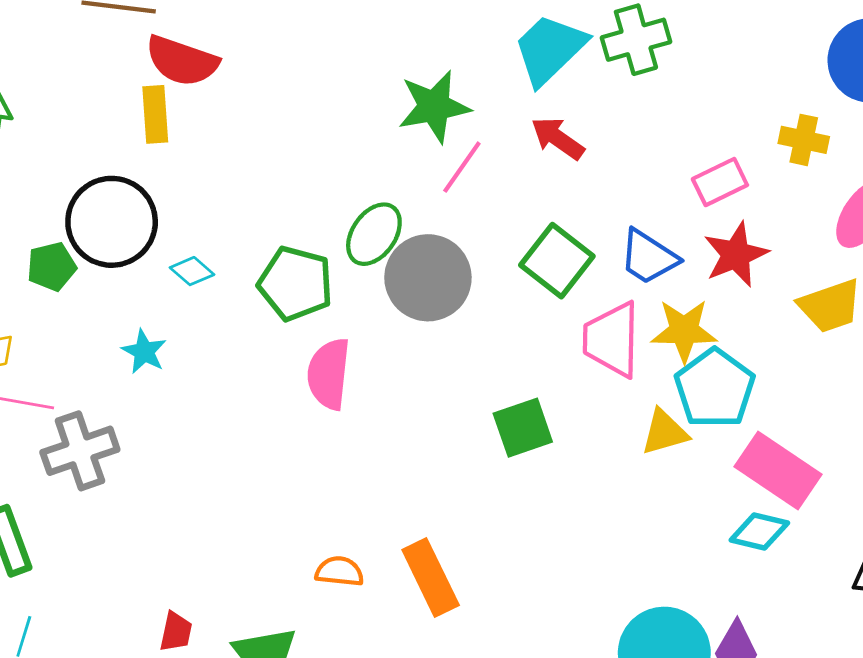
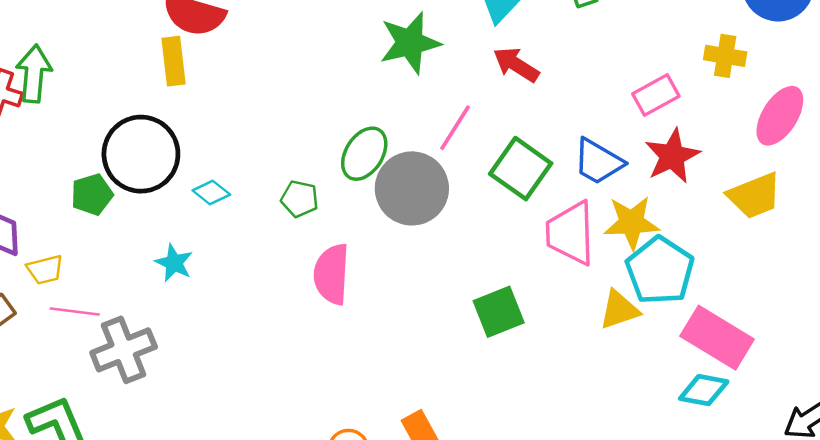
pink line: (462, 167) -> (455, 128), moved
green pentagon: (295, 283) -> (300, 199), size x0.6

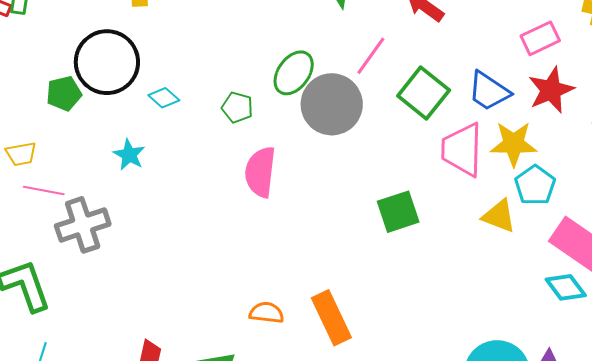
cyan pentagon: (660, 271) -> (535, 185), size x0.7
yellow triangle: (619, 310) -> (499, 216), turned 36
cyan diamond: (704, 390) -> (566, 287), turned 39

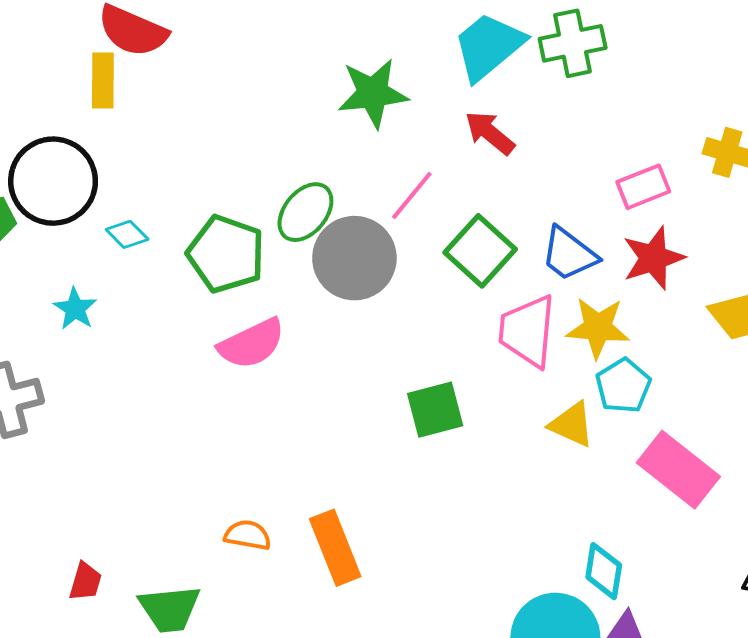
green pentagon: (237, 107) -> (226, 254), size x1.8
pink semicircle: (260, 172) -> (252, 344), turned -126
cyan diamond: (566, 287) -> (604, 571), moved, turned 42

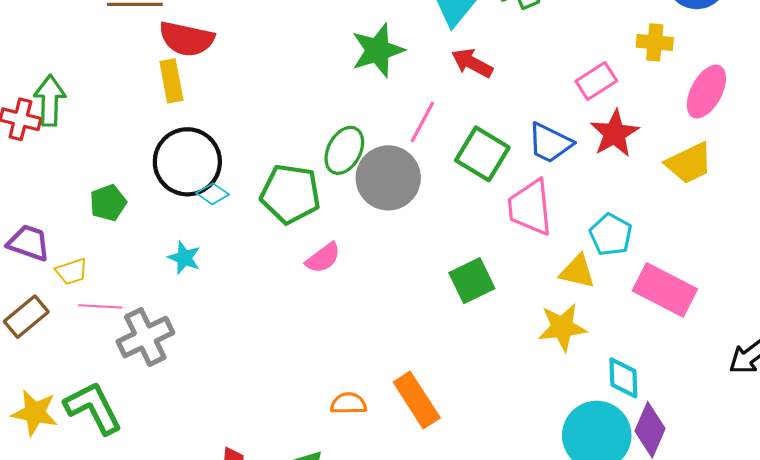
black circle: (53, 181) -> (187, 162), moved
yellow star: (598, 328) -> (562, 327), moved
pink semicircle: (252, 344) -> (323, 258), size x0.7

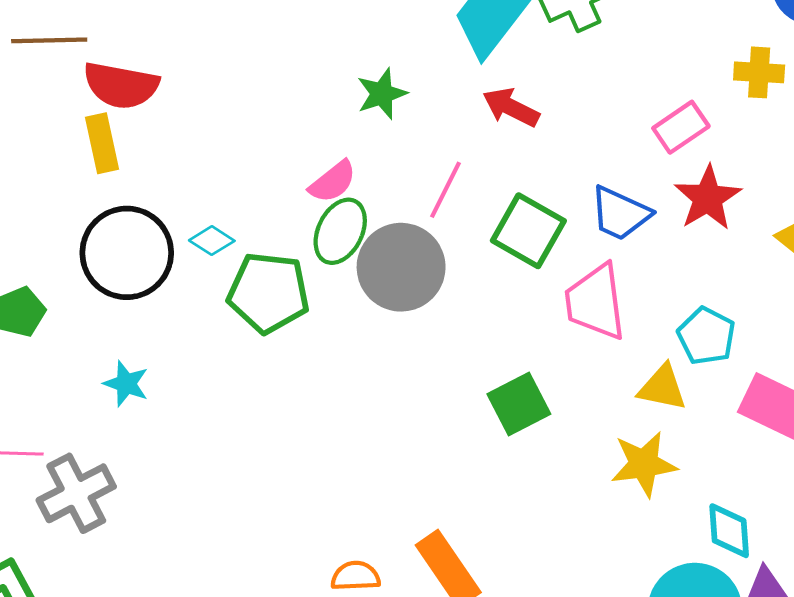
green star: (378, 50) -> (382, 94), size x0.7
cyan diamond: (213, 194) -> (212, 241), moved
pink semicircle: (323, 258) -> (333, 182), moved

